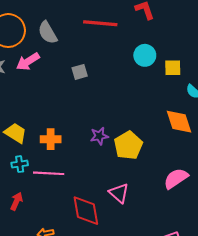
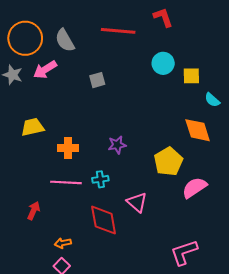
yellow trapezoid: (15, 133) -> (32, 127), moved, turned -45
yellow pentagon: (128, 145) -> (168, 162), moved
cyan cross: (20, 164) -> (100, 179), moved

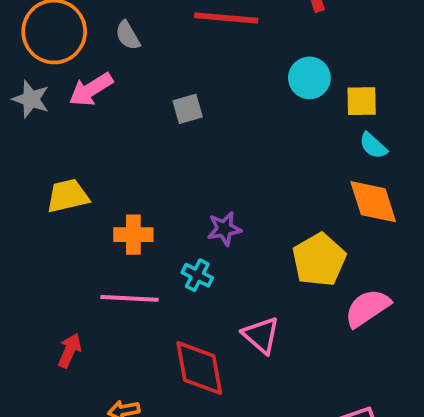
gray semicircle: (65, 40) -> (128, 35), size x0.7
cyan semicircle: (212, 100) -> (373, 146), moved
cyan cross: (100, 179) -> (197, 275), moved, turned 35

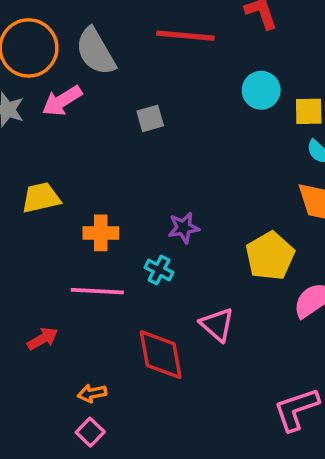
gray semicircle: (128, 35) -> (96, 51), size x1.8
red arrow: (70, 351) -> (43, 339), turned 36

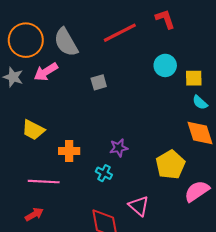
red line: (185, 36) -> (120, 33), turned -32
yellow trapezoid: (41, 198) -> (33, 130), turned -140
pink line: (97, 291) -> (44, 182), moved

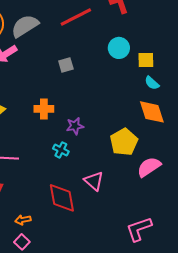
gray semicircle: (66, 42) -> (25, 26), turned 88
gray square: (99, 82) -> (66, 65), moved
orange cross: (69, 151) -> (44, 109), moved

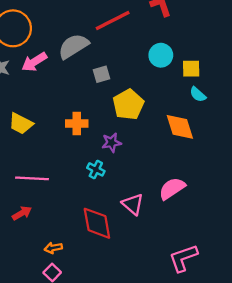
gray semicircle: (25, 26) -> (73, 46), moved
orange diamond: (152, 112) -> (180, 127), moved
yellow pentagon: (124, 142) -> (128, 105), moved
pink semicircle: (149, 167) -> (172, 189), moved

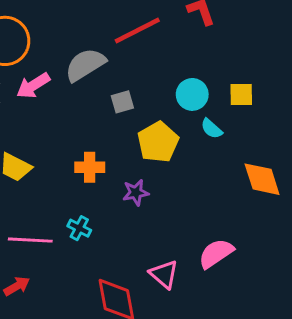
cyan circle: (161, 55) -> (192, 94), moved
cyan semicircle: (198, 94) -> (212, 129), moved
orange diamond: (180, 127) -> (262, 179), moved
cyan cross: (96, 169) -> (79, 228), moved

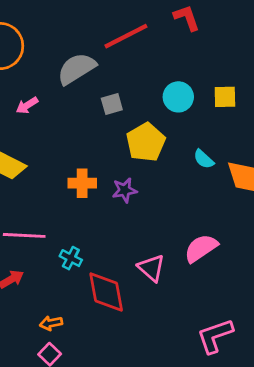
pink arrow: (33, 86) -> (27, 105), moved, size x0.7
cyan semicircle: (212, 129) -> (204, 159), moved
orange cross: (90, 167) -> (82, 183), moved
cyan cross: (79, 228) -> (71, 258), moved

